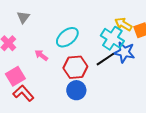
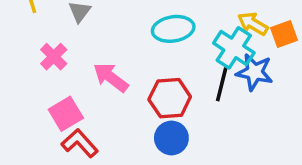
cyan ellipse: (67, 37) -> (173, 29), moved, turned 30
pink arrow: (41, 55) -> (111, 77), size x1.5
black line: (105, 59) -> (222, 84), turned -42

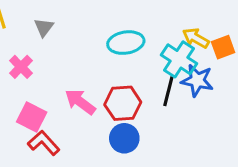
pink arrow: (111, 77) -> (80, 102), moved
pink square: (66, 114) -> (32, 117), turned -32

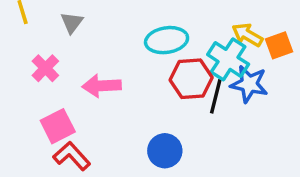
pink arrow: (80, 102) -> (102, 86), moved, turned -40
red hexagon: (123, 103) -> (191, 79), moved
pink square: (32, 117) -> (58, 126), turned 36

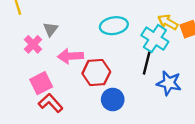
gray triangle: (72, 23) -> (51, 29), moved
red hexagon: (191, 79) -> (96, 73), moved
blue star: (249, 84) -> (169, 83), moved

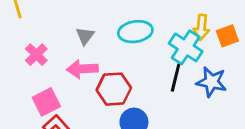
yellow arrow: (168, 22) -> (201, 27), turned -114
gray triangle: (51, 29) -> (85, 36), moved
blue star: (169, 83) -> (211, 82), moved

